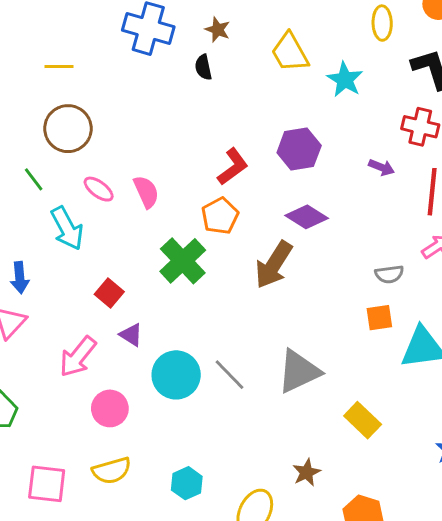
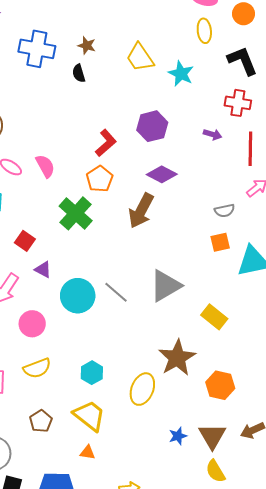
brown star: (307, 472) -> (177, 358), size x1.8

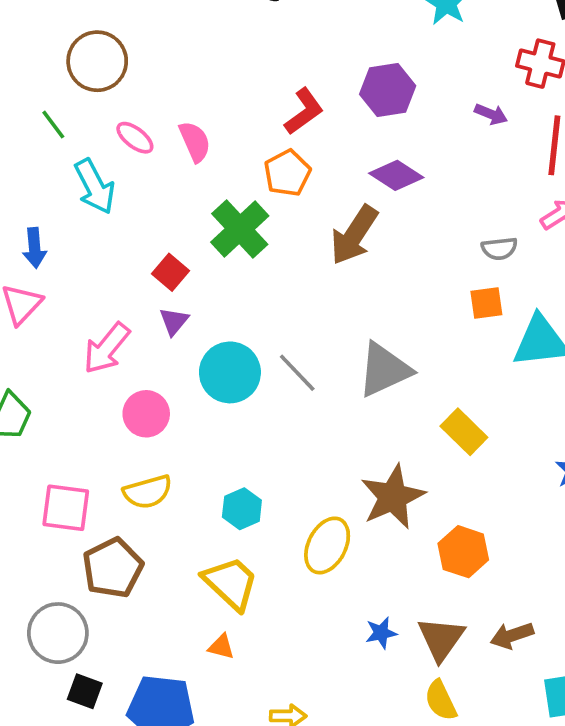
red square: (25, 241) -> (171, 272), moved
purple triangle: (43, 270) -> (174, 321), turned 36
brown pentagon: (41, 421) -> (113, 568), moved, size x1.5

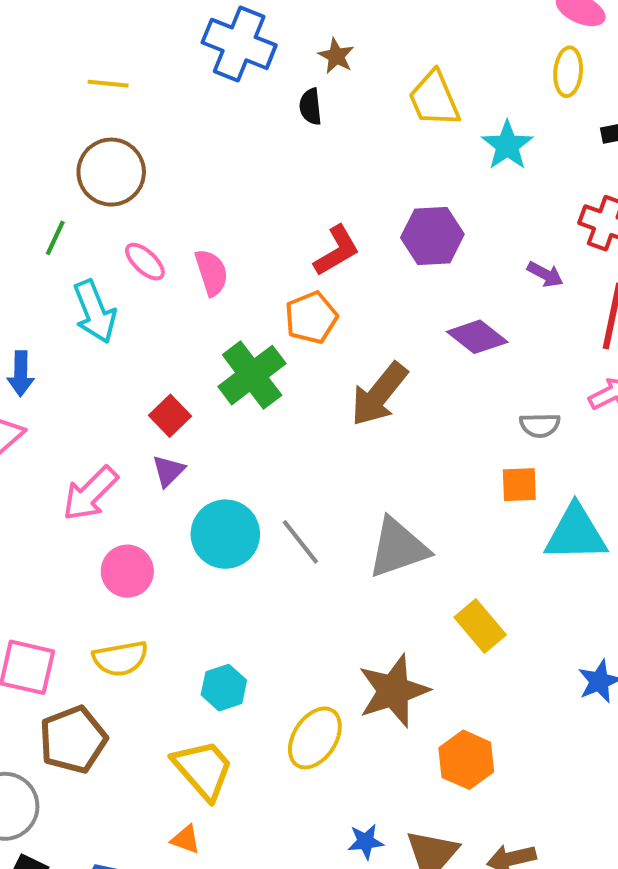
green line: (53, 125) -> (55, 238), turned 56
purple diamond: (396, 175) -> (477, 337), moved

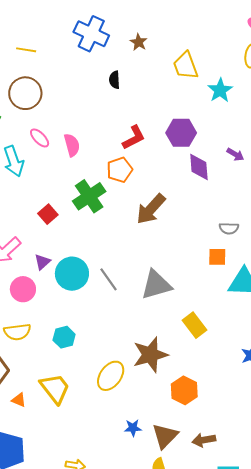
black semicircle: (310, 107) -> (114, 80), moved
purple diamond: (477, 337) -> (199, 167), moved, turned 44
purple triangle: (168, 471) -> (42, 262), moved
cyan hexagon: (224, 688) -> (64, 337), moved
orange triangle: (186, 839) -> (19, 400), moved

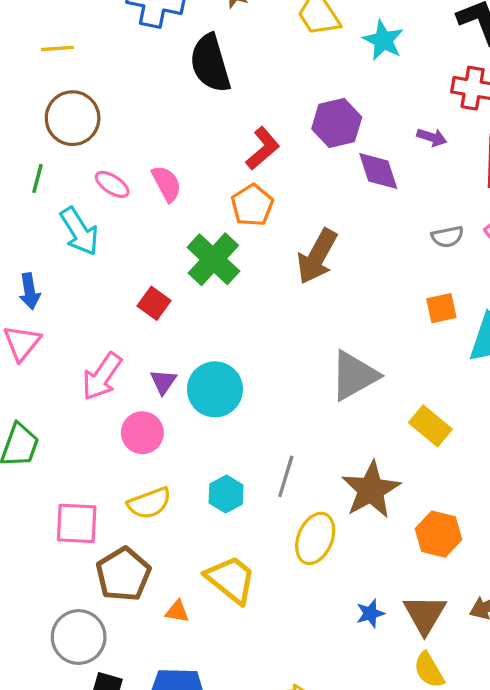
black semicircle: (114, 80) -> (210, 63), size x2.0
gray semicircle: (229, 228) -> (447, 237), moved
gray line: (109, 279) -> (286, 476), moved, turned 65

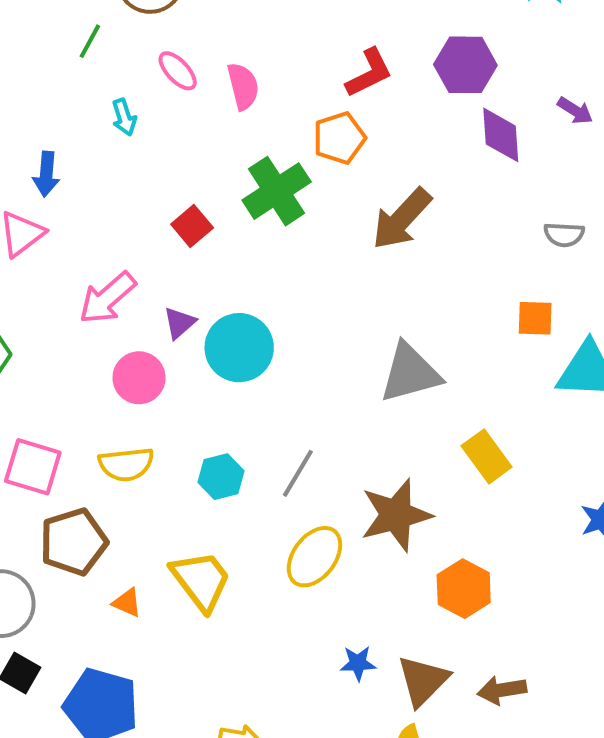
cyan arrow: (79, 231) -> (124, 117), size x0.6

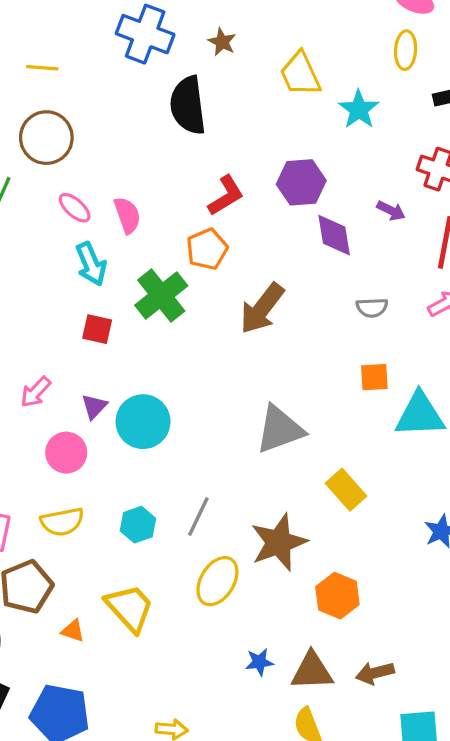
cyan arrow: (124, 117) -> (91, 264), moved, size x1.5
red square: (192, 226) -> (97, 329), turned -32
gray semicircle: (564, 235) -> (372, 308), moved
pink arrow: (107, 298) -> (36, 392), size x0.7
brown triangle: (423, 681) -> (312, 671), turned 48

